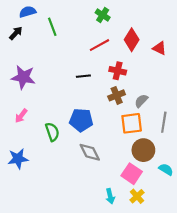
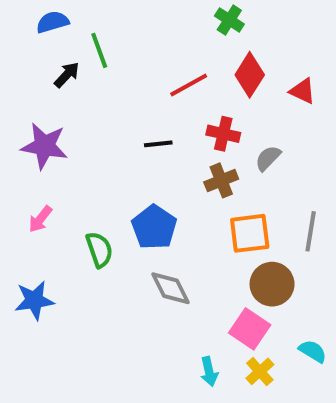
green cross: (103, 15) -> (229, 20), moved
black arrow: (16, 33) -> (67, 75), moved
gray semicircle: (141, 101) -> (268, 158), moved
blue pentagon: (81, 120) -> (154, 227), turned 30
cyan semicircle: (166, 169) -> (313, 351), moved

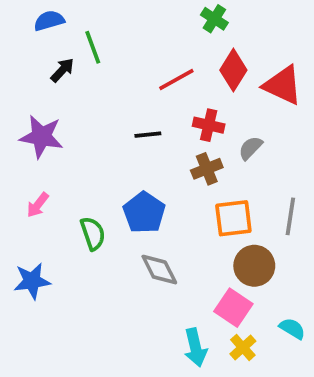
red triangle: (303, 91) -> (283, 85), size x1.6
cyan arrow: (209, 371) -> (195, 347), size x1.4

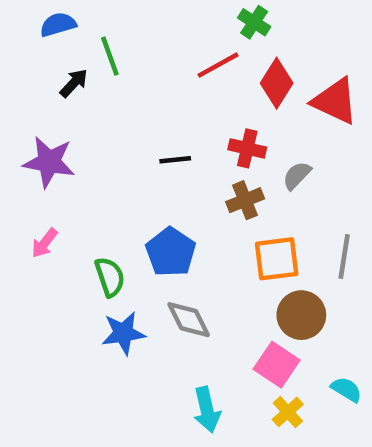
red line: (176, 80) -> (218, 65), moved
blue star: (32, 281) -> (123, 333), moved
cyan arrow: (195, 347) -> (207, 410), moved

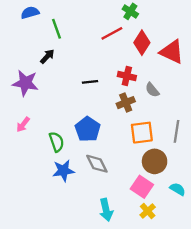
black arrow: (74, 83) -> (47, 56), moved
gray semicircle: (297, 175) -> (152, 90), turned -84
cyan semicircle: (346, 389) -> (178, 189), moved

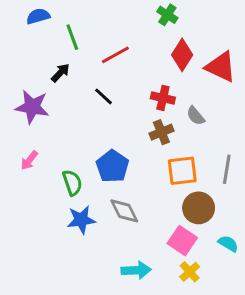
red line: (112, 33) -> (115, 55), moved
black line: (90, 82) -> (103, 96), moved, turned 49
cyan arrow: (106, 210) -> (136, 270), turned -80

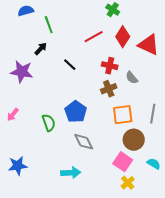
red line: (115, 55) -> (94, 37), moved
pink arrow: (29, 160) -> (13, 115), moved
blue star: (81, 220) -> (18, 166), moved
cyan arrow: (136, 270) -> (71, 173), moved

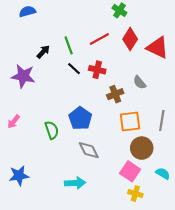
green line: (49, 25) -> (69, 45), moved
red cross: (110, 66) -> (97, 70), moved
yellow cross: (128, 183) -> (135, 194), turned -32

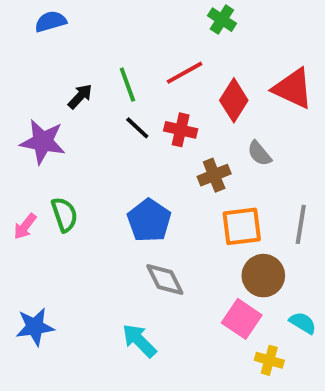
red diamond: (130, 39) -> (234, 100), moved
green semicircle: (52, 130) -> (64, 215), moved
cyan arrow: (75, 183) -> (139, 341), turned -132
yellow cross: (135, 194) -> (269, 360), moved

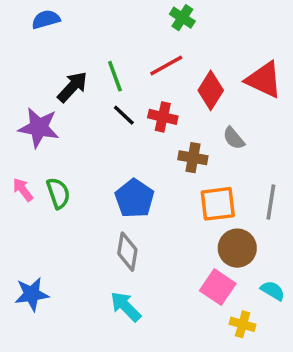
green cross: (222, 20) -> (182, 18), moved
black arrow: (80, 96) -> (72, 87), size x1.4
brown cross: (214, 175) -> (193, 158), turned 32
pink arrow: (25, 226) -> (23, 190), moved, turned 105
gray diamond: (165, 280) -> (127, 252), moved, turned 36

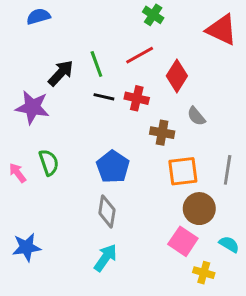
red triangle: (264, 80) -> (222, 30), moved
black line: (124, 115) -> (104, 97), turned -30
pink arrow: (23, 190) -> (18, 173), moved
cyan arrow: (126, 307) -> (105, 258), turned 80

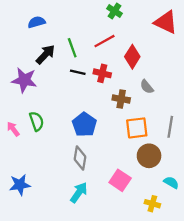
blue semicircle: (38, 16) -> (37, 22), moved
pink square: (183, 241) -> (120, 180), moved

